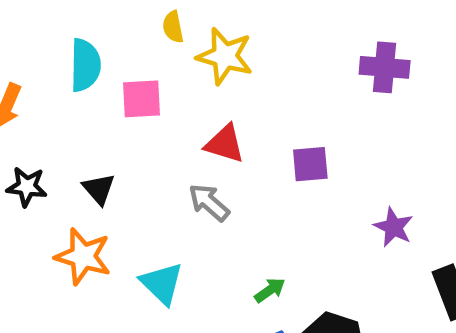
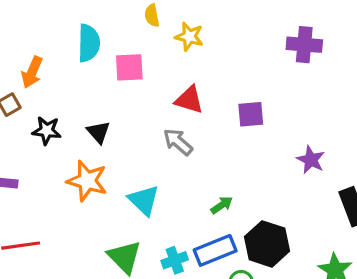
yellow star: (225, 56) -> (189, 37), size x0.7

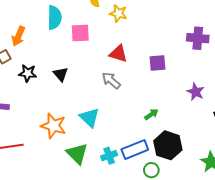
purple cross: (304, 45) -> (198, 38), moved
orange star: (87, 181) -> (53, 126), moved
green arrow: (222, 205) -> (151, 114), moved

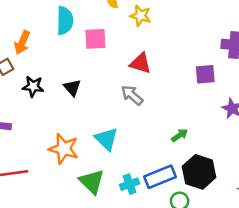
purple square: (158, 63) -> (205, 74), moved

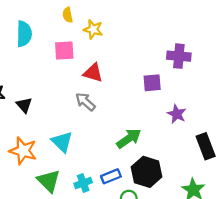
pink square: (95, 39) -> (64, 51), moved
black triangle: (72, 88) -> (24, 105), moved
green arrow: (180, 135) -> (129, 138), size x1.6
blue rectangle: (160, 177) -> (111, 176), size x0.7

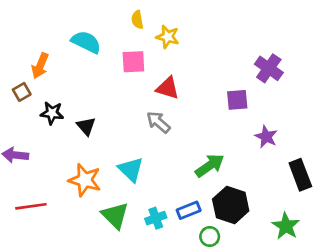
cyan semicircle: (24, 34) -> (86, 42), turned -65
purple cross: (179, 56) -> (269, 68), turned 30

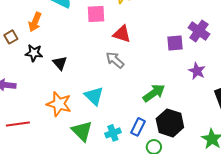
orange arrow: (40, 66) -> (35, 22), moved
purple cross: (269, 68) -> (199, 31), moved
blue rectangle: (189, 210) -> (138, 127), turned -42

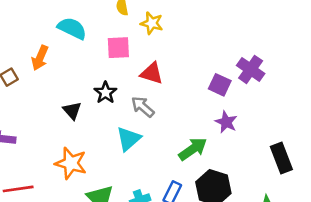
purple square: (175, 43) -> (220, 85), turned 30
black star: (34, 53) -> (105, 93), moved, turned 30
purple star: (197, 71) -> (226, 122), moved
cyan triangle: (94, 96) -> (129, 139), moved, turned 35

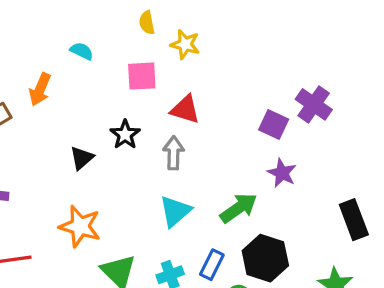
cyan semicircle: (72, 28) -> (82, 51), size x0.6
gray arrow: (143, 107) -> (174, 153), turned 50
black triangle: (72, 111) -> (82, 158), turned 30
cyan triangle: (129, 139) -> (175, 211), moved

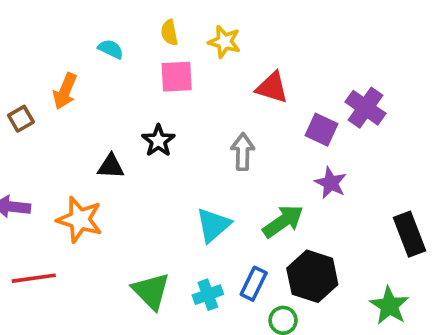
yellow semicircle: (147, 23) -> (169, 33), moved
red triangle: (185, 109) -> (272, 88), moved
gray arrow: (174, 153) -> (243, 152), moved
black triangle: (82, 158) -> (111, 166), turned 44
orange star: (80, 226) -> (80, 220), moved

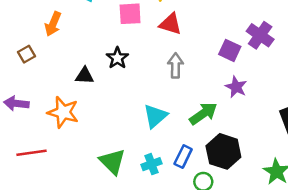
red triangle: (272, 88) -> (170, 24), moved
brown square: (21, 119) -> (27, 54), moved

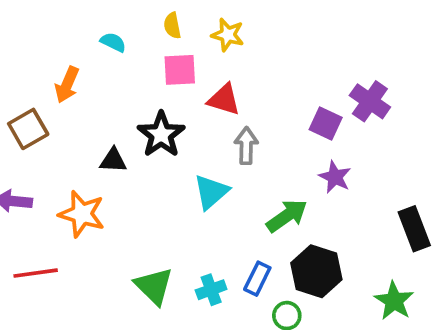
red triangle: (170, 24) -> (224, 99), moved
brown square: (27, 54) -> (28, 129), size x1.5
black star: (117, 58) -> (161, 135), size x1.4
cyan triangle: (155, 116) -> (211, 192), moved

